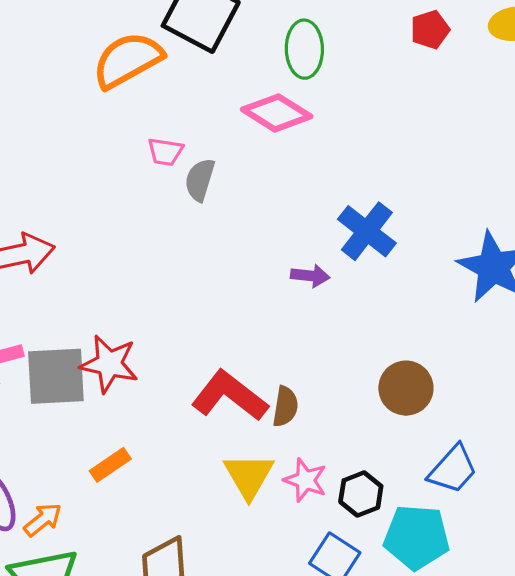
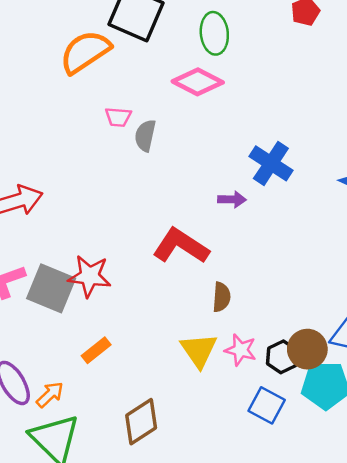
gray square: (56, 376) -> (51, 288), turned 30
brown circle: (406, 388) -> (307, 349), moved
red L-shape: (230, 396) -> (181, 246), moved

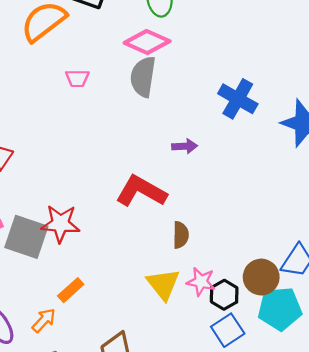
gray semicircle: (145, 136) -> (143, 77), moved, size x1.4
blue cross: (271, 163) -> (238, 99), moved
black hexagon: (282, 357) -> (224, 295), moved
orange arrow: (50, 395) -> (44, 320), moved
blue square: (267, 405) -> (228, 330), turned 32

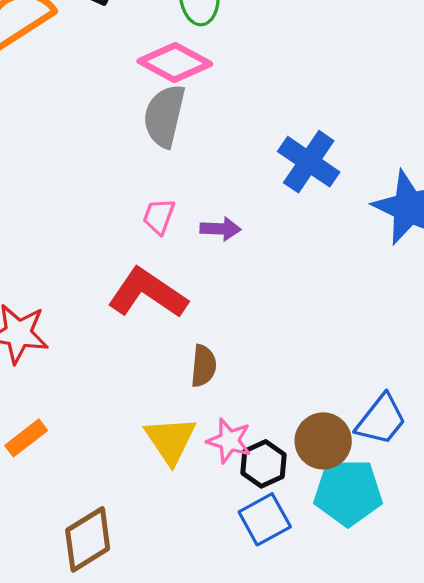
pink trapezoid: (77, 78) -> (159, 216), moved, turned 105

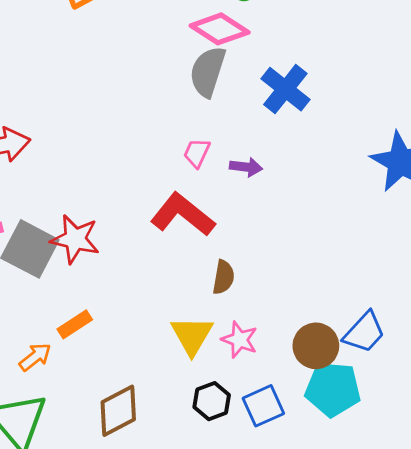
blue cross: (309, 162) -> (285, 89), moved
black hexagon: (264, 464) -> (212, 401), moved

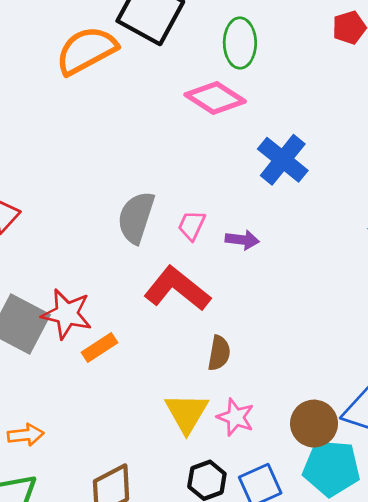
gray semicircle: (208, 72) -> (136, 217), moved
orange rectangle: (75, 324) -> (100, 347), moved
orange arrow: (35, 357) -> (26, 435), turned 32

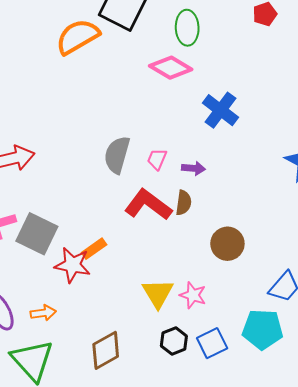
red star: (67, 314) -> (73, 265), moved
brown semicircle: (219, 353) -> (184, 203), moved
brown circle: (314, 424) -> (227, 244), moved

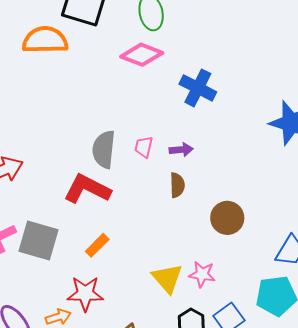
orange semicircle: (78, 37) -> (45, 40), turned 39
red L-shape: (148, 205) -> (87, 189), moved
red star: (73, 265) -> (85, 294), moved

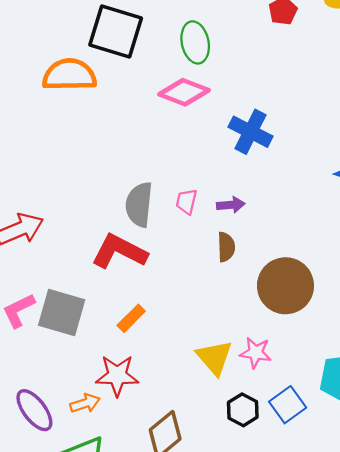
brown circle: (227, 218) -> (285, 286), size x1.4

